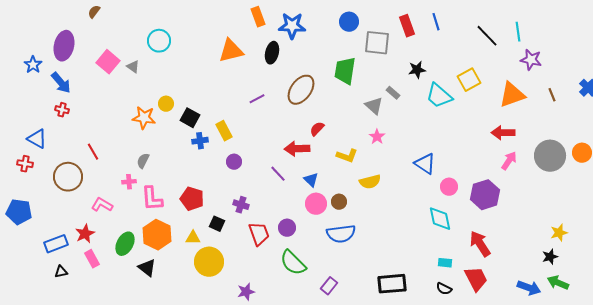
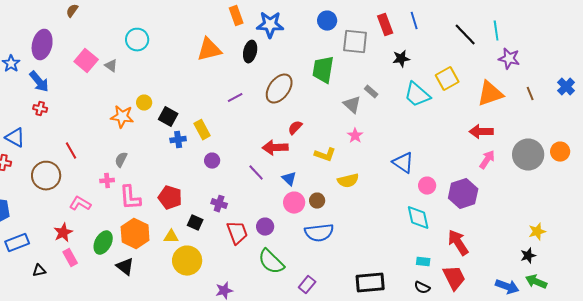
black star: (417, 70) -> (401, 59), moved
blue rectangle: (56, 244) -> (17, 243), moved

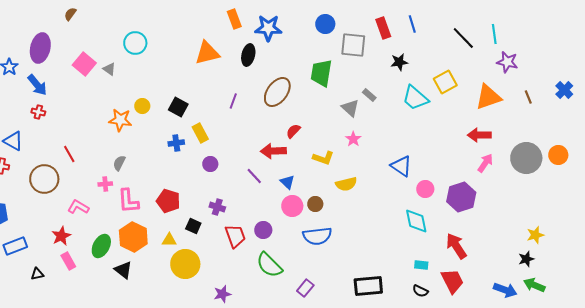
purple line: (235, 98) -> (233, 101), turned -42
black square: (168, 117) -> (178, 107), moved

